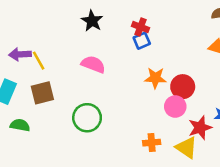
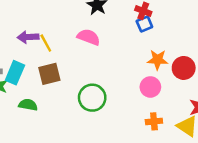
pink semicircle: (93, 64) -> (89, 37), moved
pink circle: (175, 107) -> (150, 87), moved

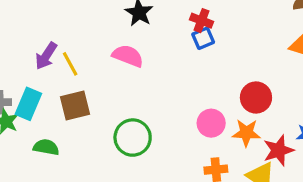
purple arrow: (28, 37) -> (46, 56), turned -54
orange star: (158, 60) -> (246, 133), moved

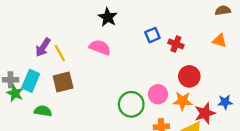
red cross: (202, 21) -> (176, 44), moved
green circle: (133, 138) -> (131, 104), moved

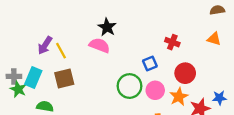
black star: (108, 17) -> (107, 27), moved
blue square: (152, 35) -> (150, 64), moved
orange star: (183, 101) -> (179, 97), turned -30
green circle: (131, 104) -> (130, 86), moved

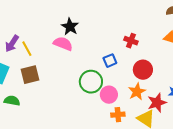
pink circle: (155, 90) -> (109, 95), moved

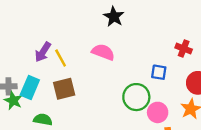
black star: (70, 27) -> (114, 17), moved
blue square: (110, 61) -> (159, 72), turned 32

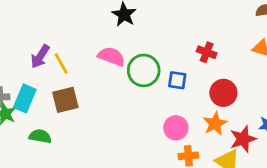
green circle: (136, 97) -> (144, 70), moved

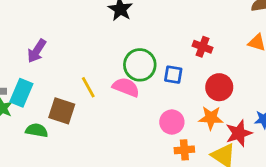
pink semicircle: (111, 56) -> (126, 87), moved
yellow line: (61, 63) -> (88, 87), moved
brown square: (65, 100) -> (62, 111), moved, turned 32
orange star: (215, 124) -> (211, 118), turned 30

